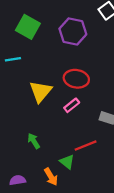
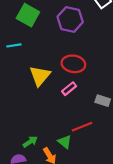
green arrow: (34, 141) -> (30, 142), moved, turned 88

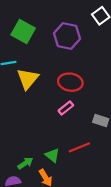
yellow triangle: (40, 76) -> (28, 79), moved
green triangle: (65, 142) -> (52, 155), moved

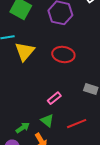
pink rectangle: (66, 108) -> (54, 98), moved
red line: (79, 147) -> (77, 124), moved

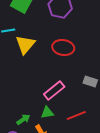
pink rectangle: (54, 98) -> (54, 90), size x1.5
green triangle: (47, 121) -> (47, 112), turned -48

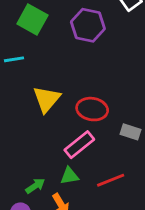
yellow triangle: (25, 44) -> (47, 99), moved
red ellipse: (63, 47) -> (92, 109), moved

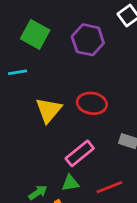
red ellipse: (92, 109) -> (92, 103), moved

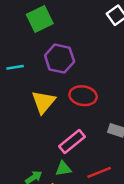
green square: (35, 34) -> (40, 19), moved, turned 35
purple hexagon: (88, 40) -> (60, 59), moved

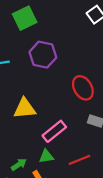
red ellipse: (83, 96) -> (83, 88), moved, turned 50
yellow triangle: (43, 102) -> (25, 108), moved, turned 45

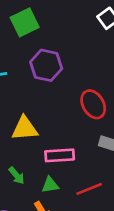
pink rectangle: (54, 131) -> (60, 155), turned 35
green arrow: (19, 164) -> (17, 176), moved, turned 84

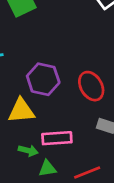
purple hexagon: (46, 65) -> (43, 79), moved
green arrow: (17, 176) -> (28, 151), moved, turned -36

